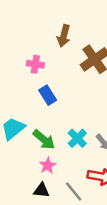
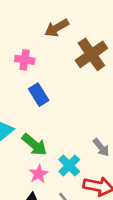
brown arrow: (64, 36) -> (57, 28), turned 45
cyan cross: (77, 138) -> (69, 166), moved

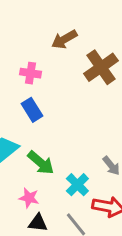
blue rectangle: (39, 95) -> (32, 110), moved
pink star: (39, 174) -> (29, 198), moved, turned -30

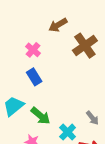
pink cross: (30, 73) -> (33, 50), turned 32

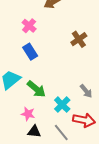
brown cross: (85, 46) -> (79, 39), moved, size x0.7

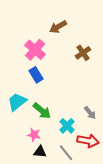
pink cross: (29, 26) -> (35, 50), size x1.5
brown cross: (79, 39) -> (83, 53), moved

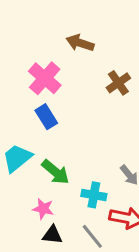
brown arrow: (58, 27) -> (80, 43), turned 48
cyan cross: (67, 126) -> (94, 195), turned -35

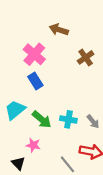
cyan cross: (94, 195) -> (68, 119), moved
black triangle: (52, 235) -> (18, 163), moved, turned 40

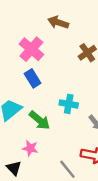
cyan cross: (68, 119) -> (69, 104), moved

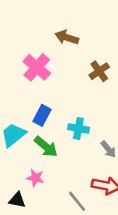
blue rectangle: (33, 78) -> (42, 115), moved, turned 60
black triangle: (14, 168) -> (17, 200), turned -35

